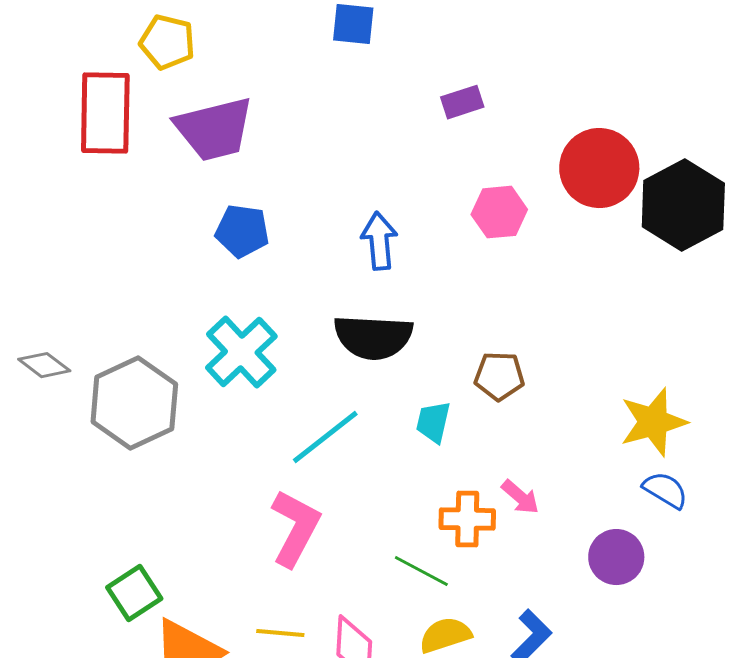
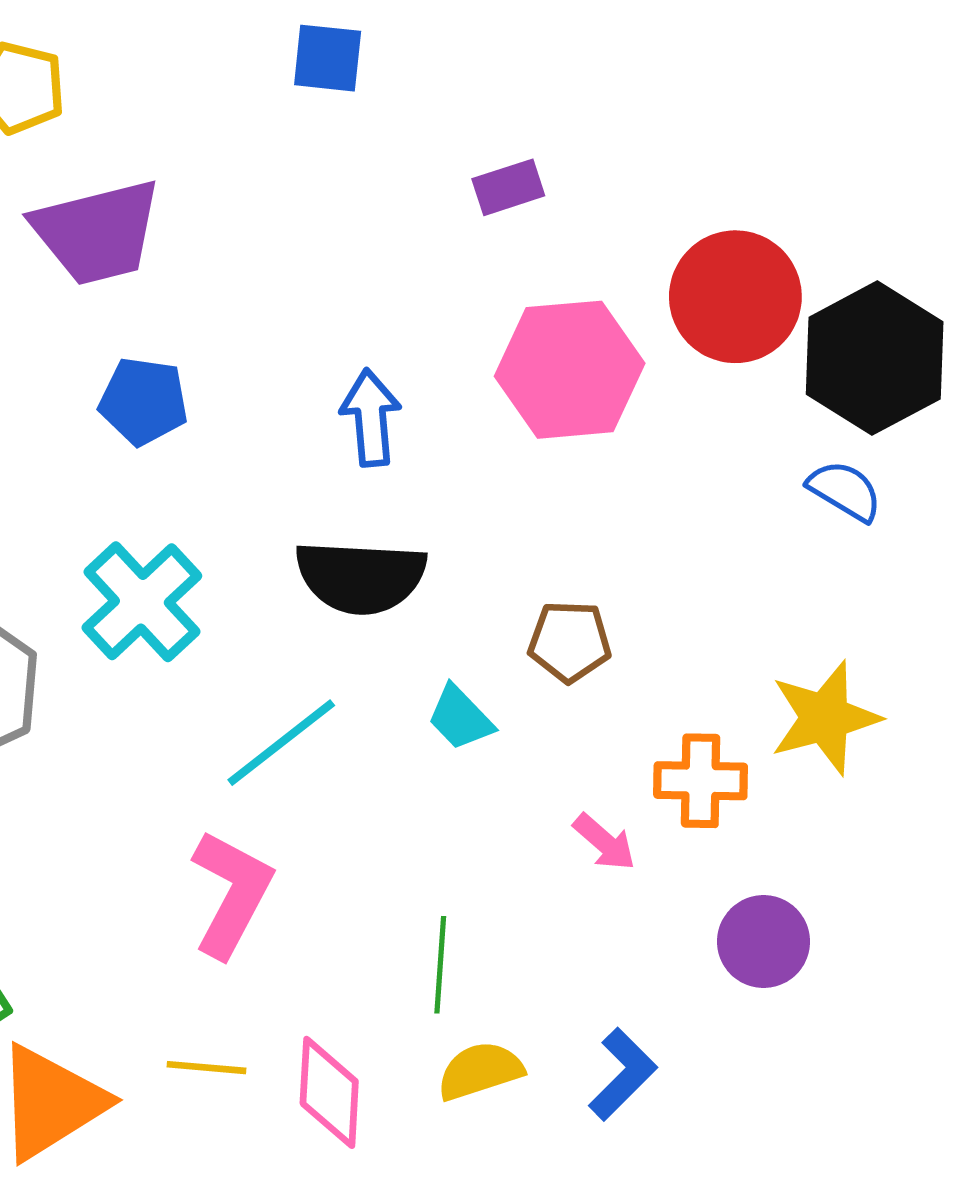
pink hexagon: (499, 212) -> (570, 370), size x1.6
cyan trapezoid: (433, 422) -> (460, 718), turned -57
blue semicircle: (665, 490) -> (845, 491), moved
orange cross: (467, 519) -> (701, 781), moved
green line: (421, 571) -> (440, 965), turned 66

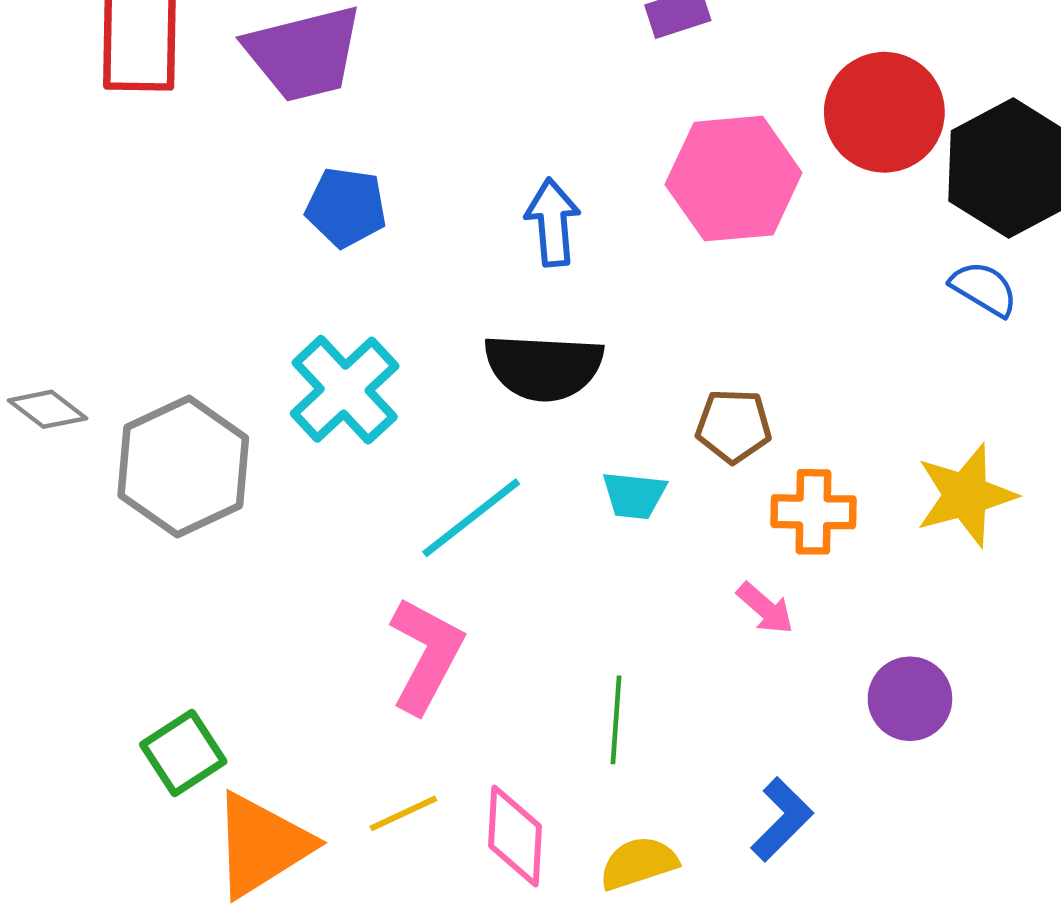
cyan trapezoid: (460, 718) -> (634, 495), turned -40
orange cross: (701, 781) -> (813, 512), moved
yellow line: (207, 1068) -> (403, 813), turned -30
yellow semicircle: (480, 1071) -> (639, 863), moved

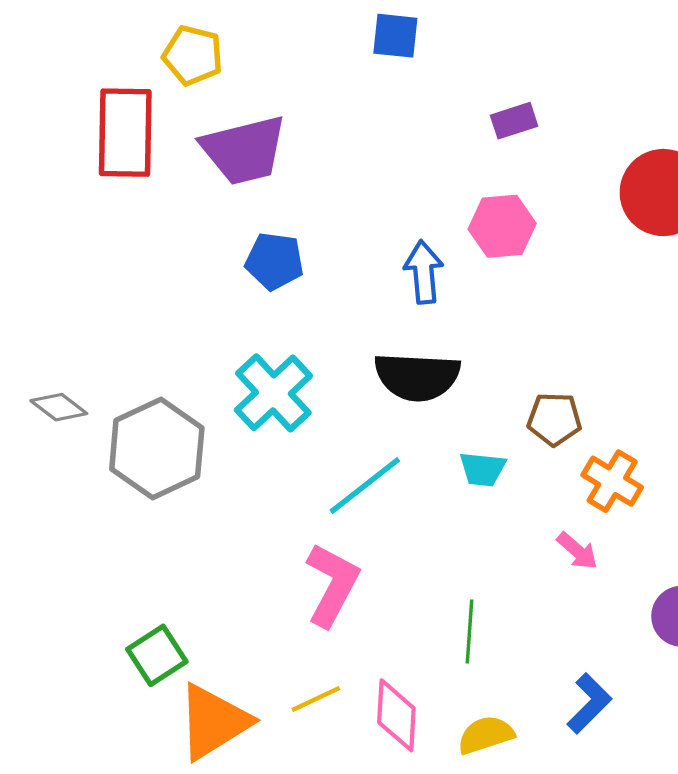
pink hexagon: (734, 179) -> (502, 226), moved, size x0.7
orange cross: (813, 512) -> (612, 481), turned 30

